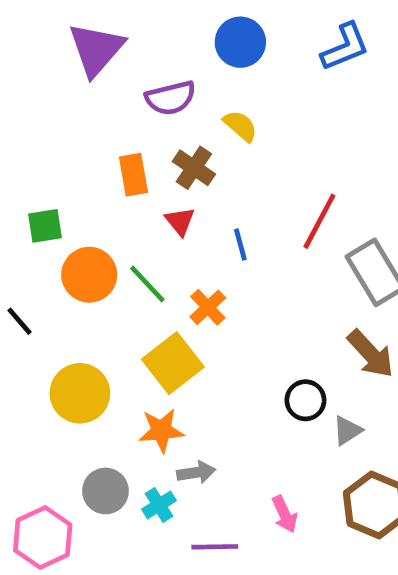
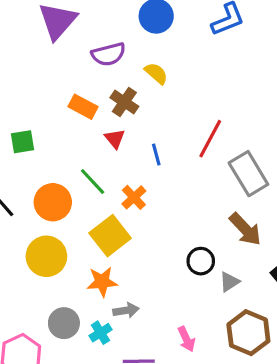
orange rectangle: (133, 175) -> (83, 107), turned -52
orange circle: (89, 275) -> (53, 202), moved

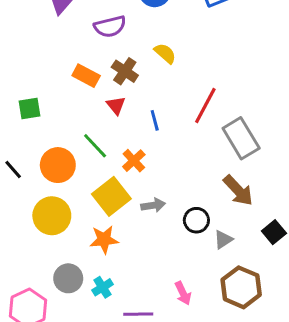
yellow semicircle: (156, 73) -> (165, 53), moved
gray arrow: (126, 310) -> (153, 205), moved

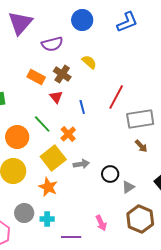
gray rectangle: (241, 138) -> (140, 119), turned -68
brown arrow: (238, 190) -> (141, 146), moved, size x0.6
orange star: (104, 240) -> (48, 187), turned 30
cyan cross: (103, 287) -> (47, 219), turned 32

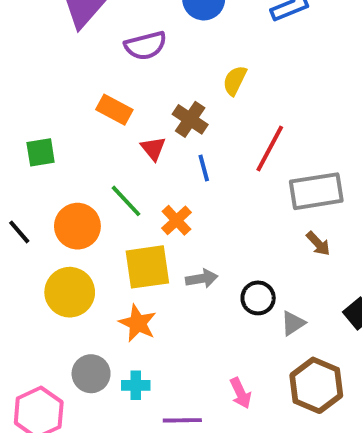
yellow semicircle: (89, 62) -> (235, 81), moved, turned -105
brown cross: (62, 74) -> (190, 119), moved
yellow square: (53, 158) -> (147, 267), turned 30

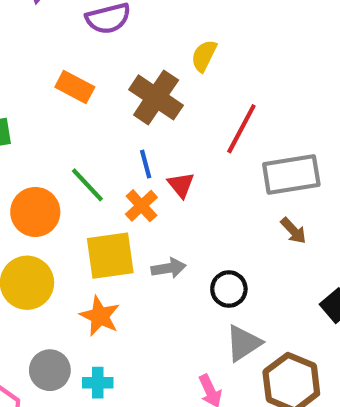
brown cross: (190, 119) -> (156, 97), size x1.4
red triangle: (153, 148) -> (181, 185), moved
blue line: (204, 168) -> (146, 164), moved
gray triangle: (293, 323) -> (243, 343), moved, size x1.4

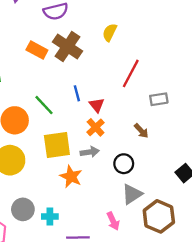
brown cross: (156, 97) -> (67, 46), moved
gray rectangle: (291, 174) -> (159, 99), size x0.6
orange cross: (141, 206) -> (96, 127), moved
brown arrow: (293, 231) -> (141, 131), moved
orange star: (100, 316) -> (71, 177), moved

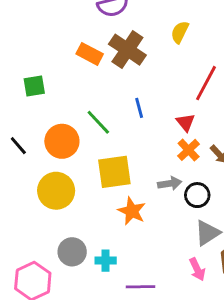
red triangle: (97, 105) -> (186, 122), moved
orange cross: (96, 127) -> (189, 150), moved
gray arrow: (90, 152) -> (170, 183), moved
pink arrow: (113, 221) -> (197, 269), moved

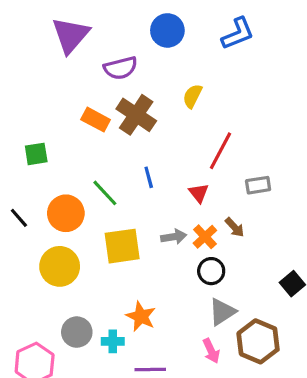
orange cross: (189, 150) -> (205, 237), moved
gray arrow: (170, 183) -> (174, 237), moved
orange star: (132, 211) -> (141, 316), moved

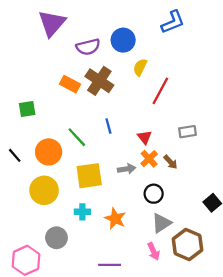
blue circle: (167, 30) -> (123, 40), moved
red line: (221, 151) -> (160, 91), moved
orange cross: (205, 237) -> (149, 159), moved
orange star: (141, 316) -> (115, 219), moved
cyan cross: (113, 341) -> (82, 212), moved

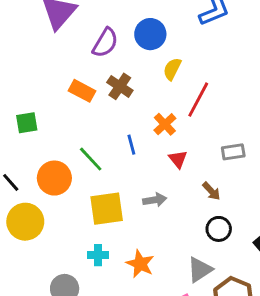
purple semicircle: (88, 47) -> (105, 43), turned -45
brown cross: (99, 81) -> (120, 86), size x0.7
orange cross: (149, 159) -> (165, 124), moved
yellow circle: (44, 190) -> (25, 222), moved
black circle: (154, 194) -> (219, 229), moved

